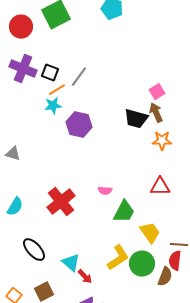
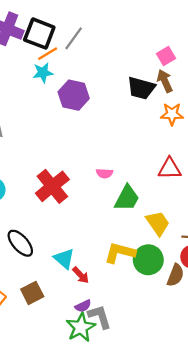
black square: (50, 73) -> (39, 34), size x1.5
yellow L-shape: (118, 258) -> (120, 253), turned -132

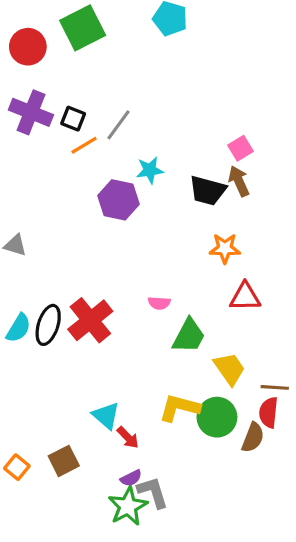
black square: (39, 34) -> (73, 119), size x0.6
cyan star: (43, 73) -> (150, 170), moved
orange star: (172, 114) -> (225, 248), moved
black ellipse: (20, 243) -> (48, 325), moved, turned 60

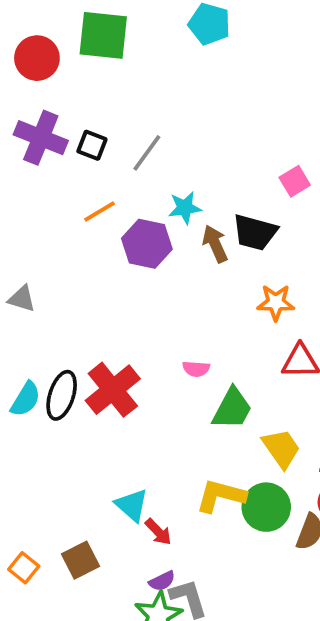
green square: (83, 28) -> (103, 35), turned 33
orange line: (84, 145) -> (100, 212), moved
brown arrow: (239, 181) -> (215, 244), moved

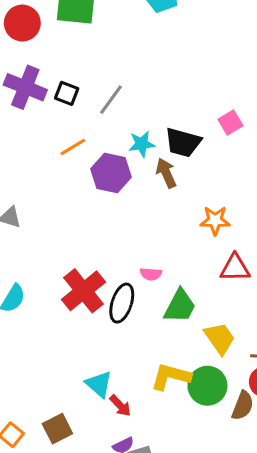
black trapezoid: (255, 232) -> (183, 142), moved
black ellipse: (62, 395) -> (122, 303), moved

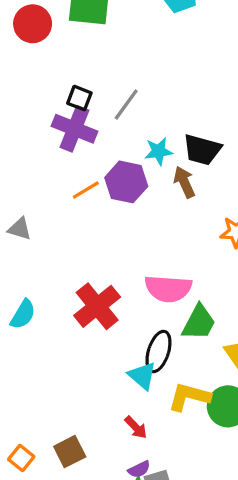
purple cross: (25, 87) -> (75, 129), moved
orange line: (73, 147) -> (86, 190), moved
pink semicircle: (151, 274) -> (168, 289), size x2.0
black ellipse: (122, 303) -> (158, 351), moved
cyan triangle: (99, 384) -> (142, 376), moved

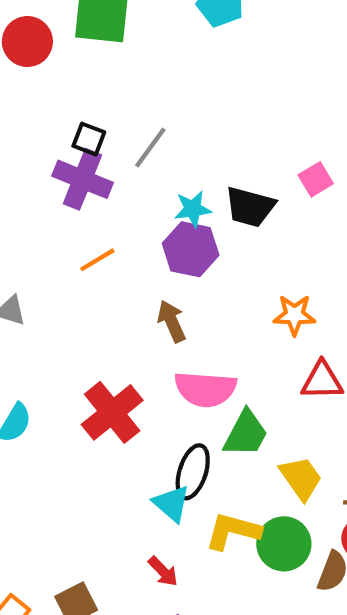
purple hexagon: (126, 182) -> (191, 249), moved
brown arrow: (184, 182) -> (172, 321), moved

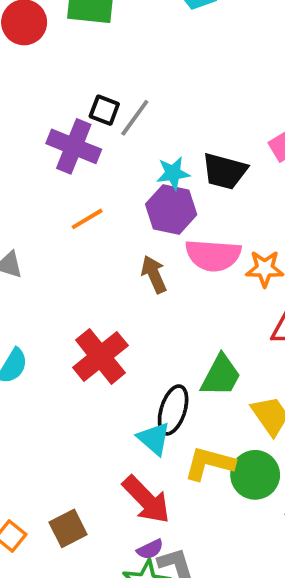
black square: (89, 139) -> (104, 110), moved
pink semicircle: (205, 389) -> (213, 255), moved
red arrow: (163, 571) -> (146, 500), size x1.8

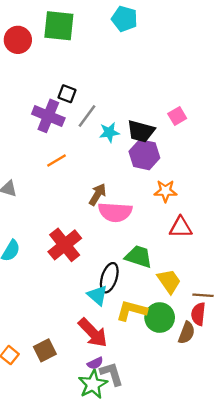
gray line: (135, 118) -> (87, 116), moved
purple hexagon: (171, 209) -> (144, 155), moved
pink semicircle: (213, 255) -> (115, 212), moved
brown arrow: (154, 274) -> (98, 194), turned 55
green trapezoid: (221, 376) -> (139, 257), turned -100

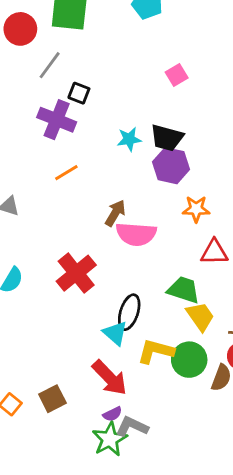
gray line: (87, 116) -> (50, 65), moved
pink square: (177, 116) -> (177, 75), moved
green trapezoid: (139, 257) -> (184, 290), moved
gray L-shape: (112, 374) -> (132, 427), turned -48

